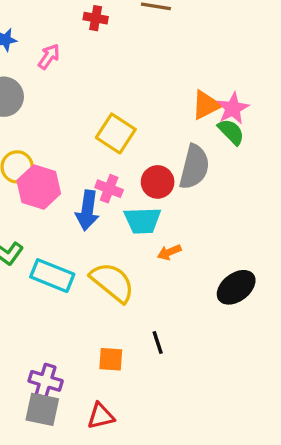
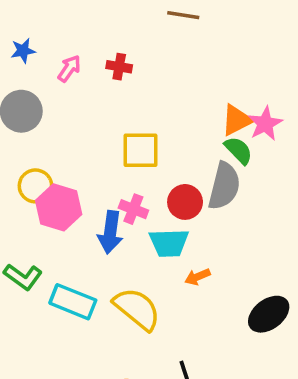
red cross: (96, 18) -> (119, 67), moved
green semicircle: (231, 132) -> (238, 150), moved
yellow square: (116, 133) -> (141, 150), turned -33

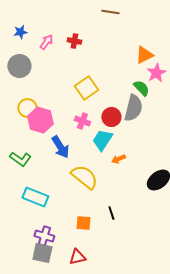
orange triangle: (237, 120) -> (144, 55), moved
yellow square: (141, 150) -> (86, 88), turned -35
blue arrow: (110, 232) -> (60, 147), moved, turned -40
cyan trapezoid: (169, 243) -> (102, 140), turned 125
cyan rectangle: (73, 302) -> (35, 197), moved

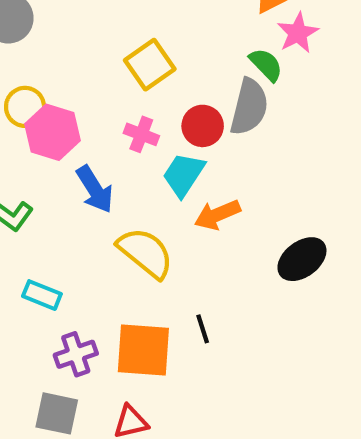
orange arrow: (118, 159) -> (217, 215), size x1.5
cyan rectangle: (35, 197) -> (42, 295), size x0.7
orange square: (83, 223) -> (143, 350), size x1.8
purple cross: (44, 236) -> (76, 354), moved, turned -36

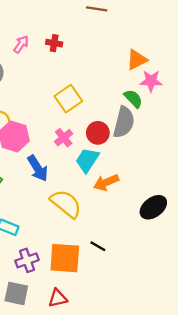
pink star: (298, 33) -> (151, 81), turned 30
pink cross: (141, 134) -> (64, 138), turned 30
black line: (203, 329) -> (98, 246), turned -42

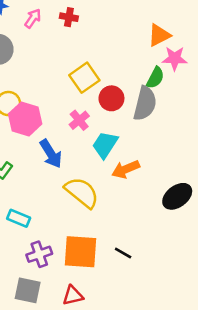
green semicircle: (133, 99) -> (155, 78), turned 72
red circle: (98, 133) -> (111, 98), moved
black line: (98, 246) -> (123, 253), moved

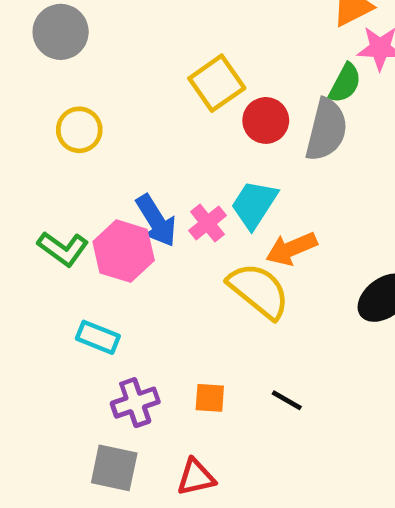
pink hexagon: (25, 119) -> (124, 251), moved
pink cross: (79, 120) -> (207, 223), moved
yellow semicircle: (82, 192) -> (259, 291), moved
orange square: (81, 252) -> (210, 398), size x0.5

